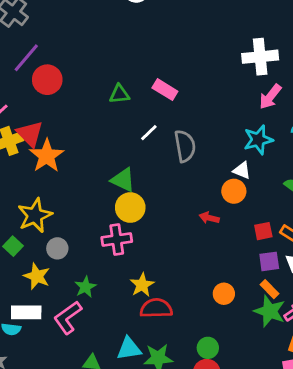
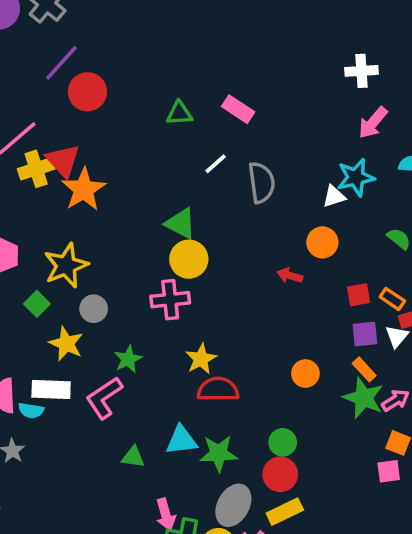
white cross: (260, 57) -> (362, 71), size x0.7
white triangle: (242, 170) -> (334, 196), moved, turned -42

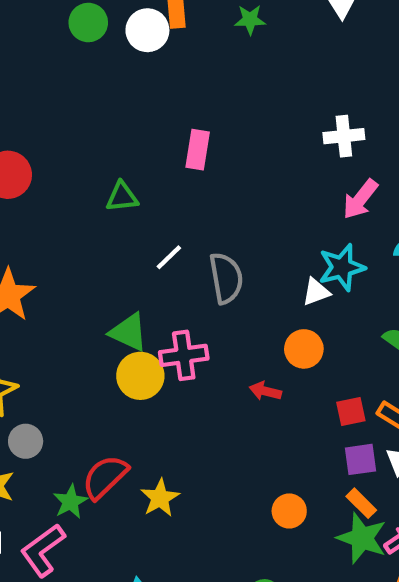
pink rectangle: (238, 109) -> (198, 150), moved, turned 68
pink cross: (170, 300) -> (184, 355), moved
red semicircle: (218, 389) -> (105, 477), moved, turned -42

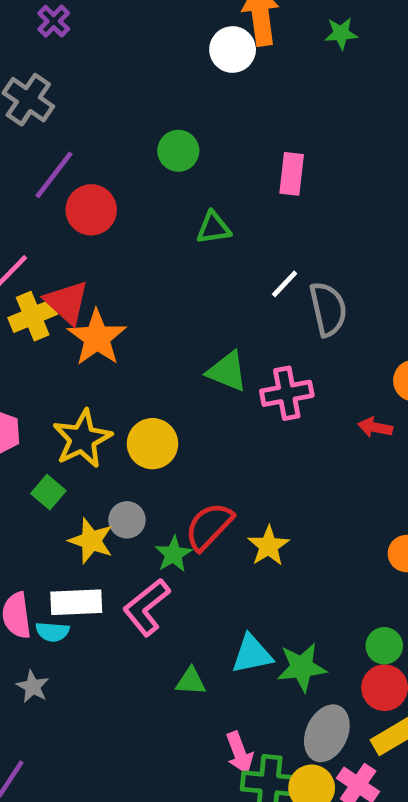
green circle: (88, 22) -> (178, 151), moved
white line: (169, 257) -> (285, 284), moved
yellow circle: (140, 376) -> (152, 444), moved
gray circle: (26, 441) -> (127, 520), moved

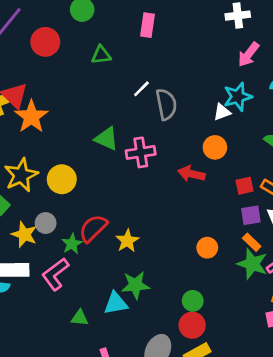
red circle: (91, 210) -> (45, 42), moved
red arrow: (375, 427) -> (191, 174), size x1.4
green star: (302, 667) -> (135, 285), moved

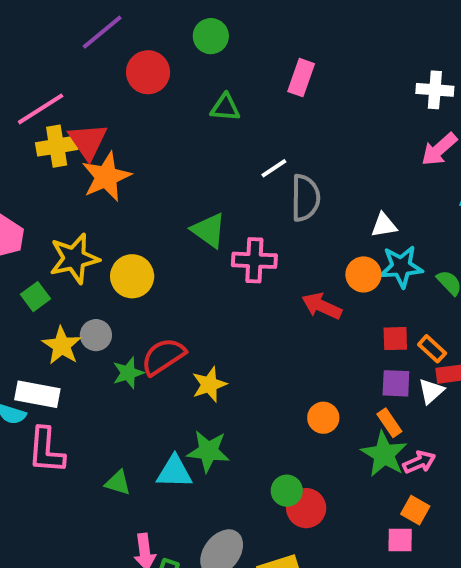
cyan star: (238, 97) -> (401, 267), moved
pink L-shape: (55, 274) -> (46, 450), moved, turned -60
red circle: (192, 325) -> (306, 508), moved

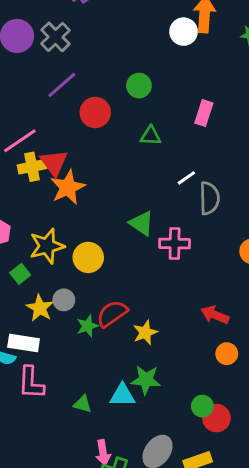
red arrow: (322, 306) -> (215, 315), moved

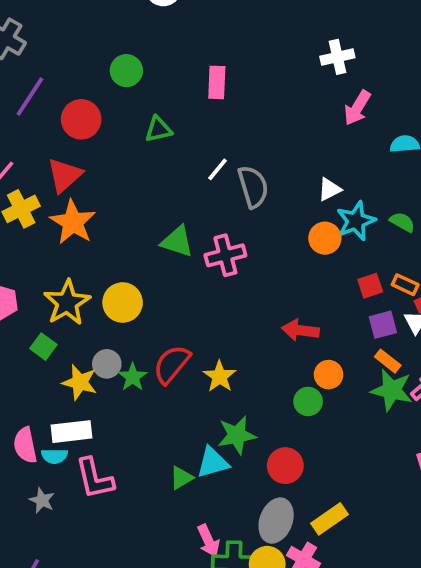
red triangle: (54, 163) -> (65, 175), moved, turned 40
green star: (87, 326) -> (133, 377), moved
green triangle: (82, 404) -> (181, 478), moved, turned -30
green circle: (202, 406) -> (308, 401), moved
red circle: (216, 418) -> (285, 466), moved

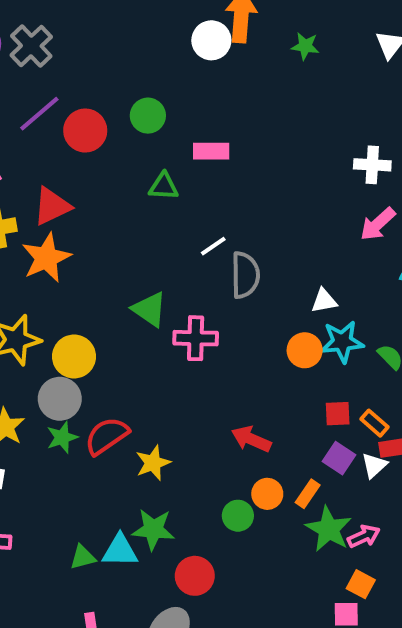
pink rectangle: (217, 82) -> (211, 151), moved, turned 72
red circle: (81, 119) -> (85, 131), moved
purple square: (383, 325) -> (339, 458), turned 32
orange rectangle: (388, 361) -> (308, 494), moved, turned 70
gray circle: (107, 364) -> (60, 399), moved, size x1.4

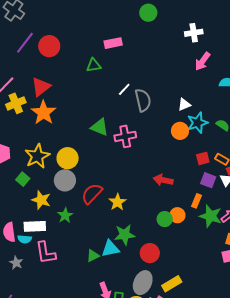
green circle: (148, 116) -> (148, 13), moved
green star: (62, 437) -> (65, 215), moved
orange circle: (267, 494) -> (177, 215), moved

